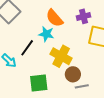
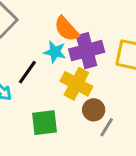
purple cross: (84, 16) -> (87, 51), moved, size x1.6
gray line: (82, 86) -> (107, 127), turned -48

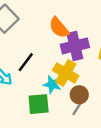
cyan star: (55, 52) -> (52, 84), moved
gray line: (107, 127) -> (78, 108), moved

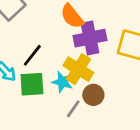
green square: (39, 104) -> (32, 84), moved
gray line: (78, 108) -> (73, 109), moved

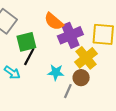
yellow cross: (78, 69) -> (86, 58), moved, turned 30
green square: (32, 84) -> (26, 42), moved

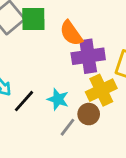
green square: (26, 42) -> (33, 19), moved
black line: (29, 56) -> (24, 101), moved

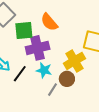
green square: (33, 19) -> (24, 30), moved
purple cross: (88, 56) -> (38, 48), moved

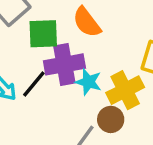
cyan star: (44, 70) -> (88, 82), moved
black line: (20, 74) -> (34, 84), moved

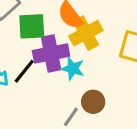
yellow cross: (125, 90) -> (86, 33), moved

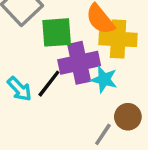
yellow cross: (86, 33) -> (118, 39), turned 32

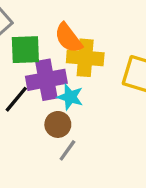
brown circle: (128, 117) -> (58, 124), moved

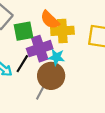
brown circle: (58, 124) -> (51, 76), size x1.6
gray line: (67, 150) -> (40, 93), moved

